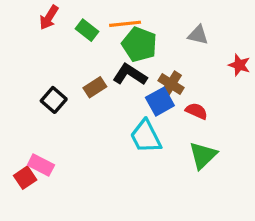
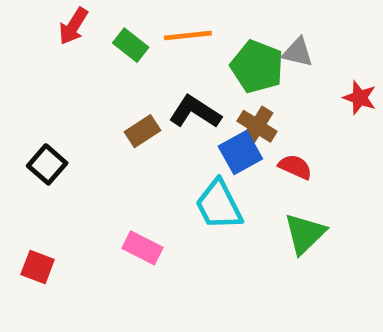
green pentagon: (139, 44) -> (257, 67), moved
black square: (54, 100) -> (47, 164), moved
pink rectangle: (41, 165) -> (143, 248), moved
red square: (25, 178) -> (38, 267), turned -35

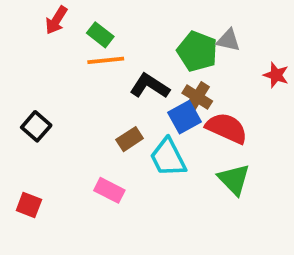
orange line: (188, 36) -> (106, 60), moved
brown rectangle: (143, 131) -> (130, 139), moved
red semicircle: (295, 167) -> (227, 128), size x1.6
green triangle: (305, 234) -> (234, 179), turned -30

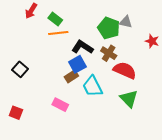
blue square: (184, 117) -> (77, 64), moved

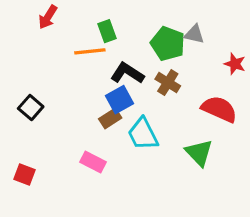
green rectangle: (55, 19) -> (107, 31), moved, turned 32
red semicircle: (125, 70) -> (219, 109), moved

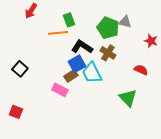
red semicircle: (219, 109) -> (141, 70), size x0.6
cyan trapezoid: (143, 134) -> (92, 73), moved
pink rectangle: (93, 162) -> (60, 90), moved

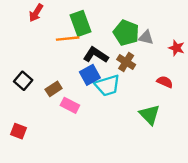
green rectangle: (69, 20) -> (81, 23), size x1.5
gray triangle: (125, 22) -> (146, 37), moved
cyan trapezoid: (92, 73) -> (107, 85), turned -80
brown rectangle: (71, 76) -> (54, 89), moved

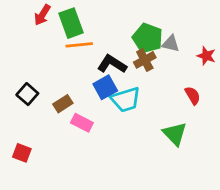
green rectangle: (81, 23) -> (71, 23), moved
brown cross: (126, 62) -> (145, 60), moved, turned 30
red semicircle: (165, 82) -> (193, 95), turned 35

